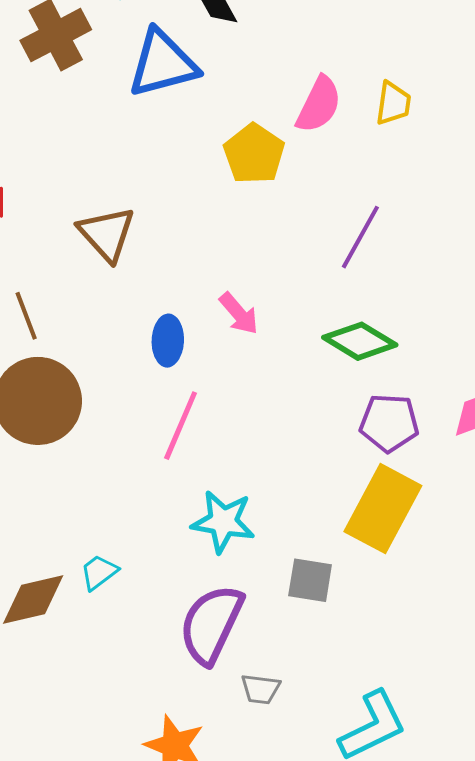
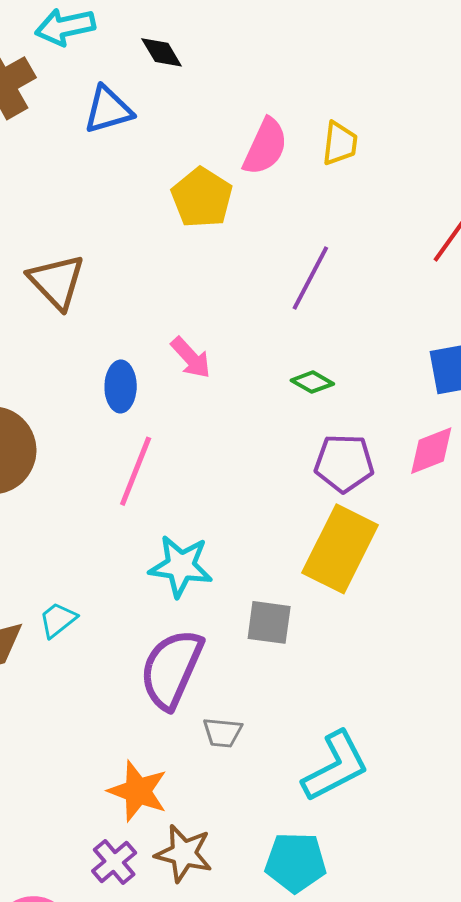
blue triangle: (163, 64) -> (108, 110), size x0.7
green diamond: (360, 341) -> (312, 382), size x0.6

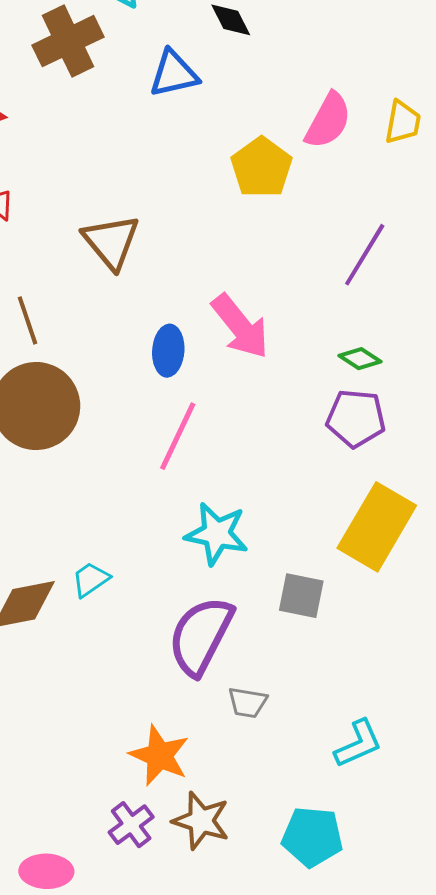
pink arrow: (191, 358) -> (240, 326), size x1.5
purple pentagon: (344, 463) -> (356, 418), moved
cyan L-shape: (336, 766) -> (358, 744), size x0.7

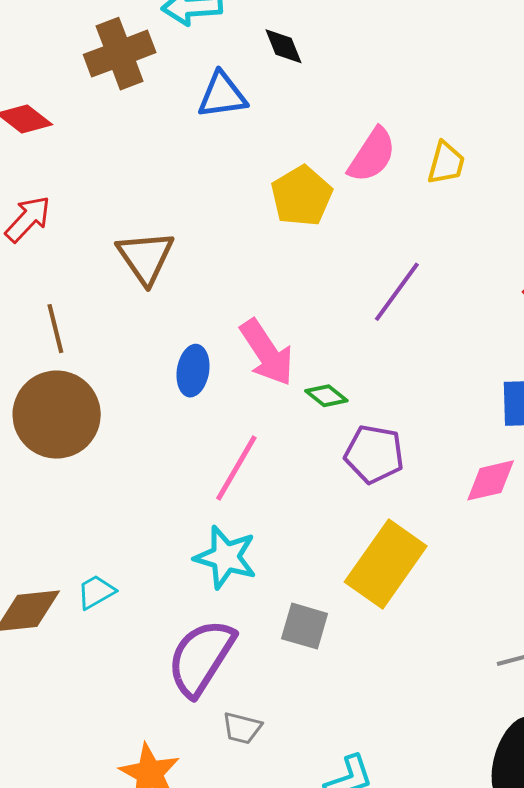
green diamond: (360, 359) -> (326, 396), moved
pink line: (178, 436) -> (236, 468), moved

